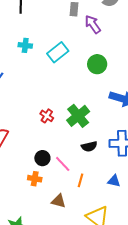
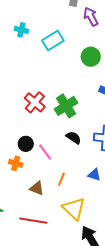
red cross: (47, 116) -> (35, 102), size x1.5
black semicircle: (89, 146) -> (74, 138), turned -140
orange line: (80, 180) -> (61, 179), moved

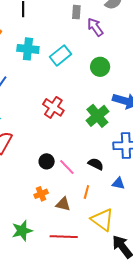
cyan cross: (21, 30) -> (28, 49), size x1.5
red cross: (35, 102) -> (53, 107), moved
green cross: (66, 106) -> (97, 116), moved
black semicircle: (74, 138) -> (96, 164), moved
orange cross: (16, 163) -> (41, 194), moved, turned -32

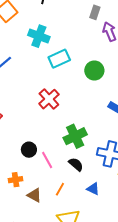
cyan rectangle: (61, 55) -> (59, 59), moved
green circle: (100, 67) -> (94, 70), moved
green cross: (97, 116) -> (75, 136), moved

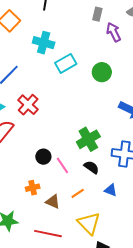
red cross: (49, 99) -> (28, 105), moved
orange line: (60, 189) -> (78, 193), turned 32

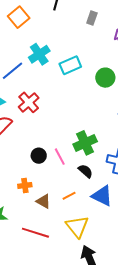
gray rectangle: (97, 14) -> (92, 18), moved
cyan cross: (44, 43) -> (39, 54), moved, turned 35
pink line: (62, 165) -> (60, 157), moved
blue triangle: (111, 190) -> (102, 196), size x1.6

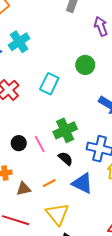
cyan rectangle: (70, 65) -> (49, 84), moved, turned -40
brown triangle: (43, 201) -> (24, 189), turned -42

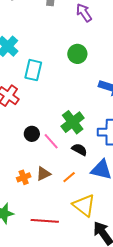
cyan rectangle: (49, 84) -> (33, 70), moved
black circle: (19, 143) -> (32, 134), moved
brown triangle: (24, 189) -> (43, 174), moved

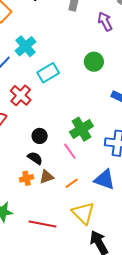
cyan rectangle: (33, 70) -> (48, 73), turned 40
pink line: (51, 141) -> (70, 151), moved
black semicircle: (79, 150) -> (35, 158), moved

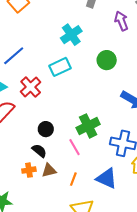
cyan cross: (26, 46) -> (71, 35), moved
orange line: (72, 183) -> (73, 179), turned -40

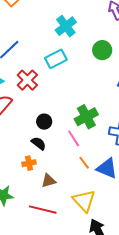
brown triangle: (49, 170) -> (49, 181), moved
orange line: (73, 179) -> (84, 163), moved, turned -56

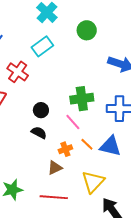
green cross: (86, 117) -> (82, 99), turned 30
orange cross: (29, 163) -> (65, 149), moved
yellow triangle: (84, 201) -> (93, 182), turned 35

